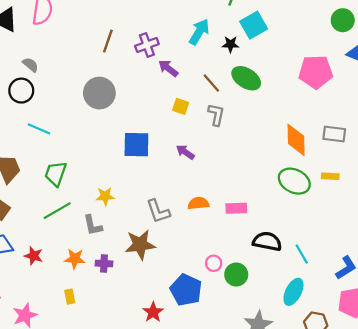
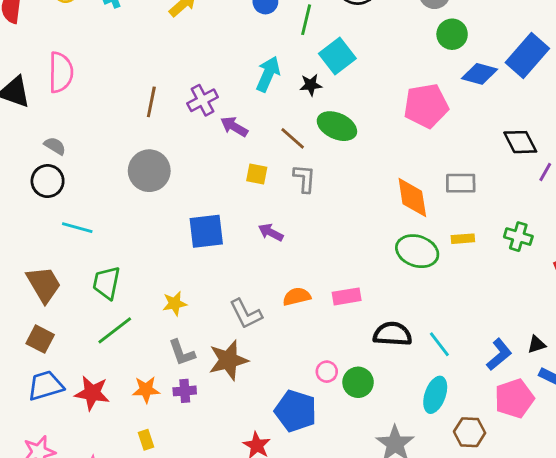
gray L-shape: (93, 225) -> (182, 353), moved
red star: (34, 256) -> (92, 393), size x1.4

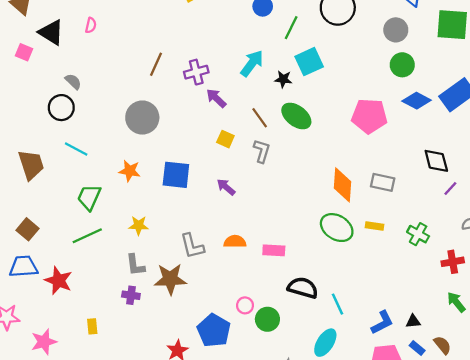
pink semicircle: (61, 72) -> (91, 25), size x0.5
brown trapezoid: (44, 284) -> (31, 165), moved
orange star: (146, 390) -> (130, 171), moved

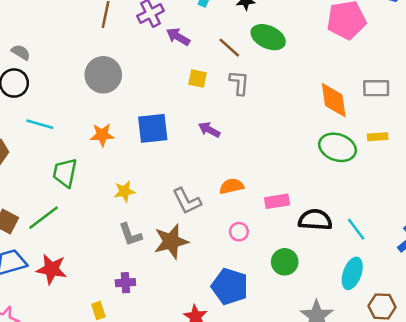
green line: (87, 236) -> (43, 218), moved
pink rectangle: (274, 250) -> (277, 201), moved
purple cross: (131, 295) -> (125, 283), moved
pink circle: (245, 305) -> (239, 232), moved

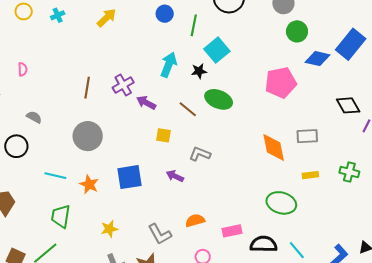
gray semicircle: (21, 52) -> (34, 117), moved
gray L-shape: (239, 83) -> (200, 154), moved, turned -70
cyan line: (40, 124) -> (55, 176), moved
orange star: (102, 135) -> (89, 184), turned 30
green ellipse: (337, 147) -> (281, 203), moved

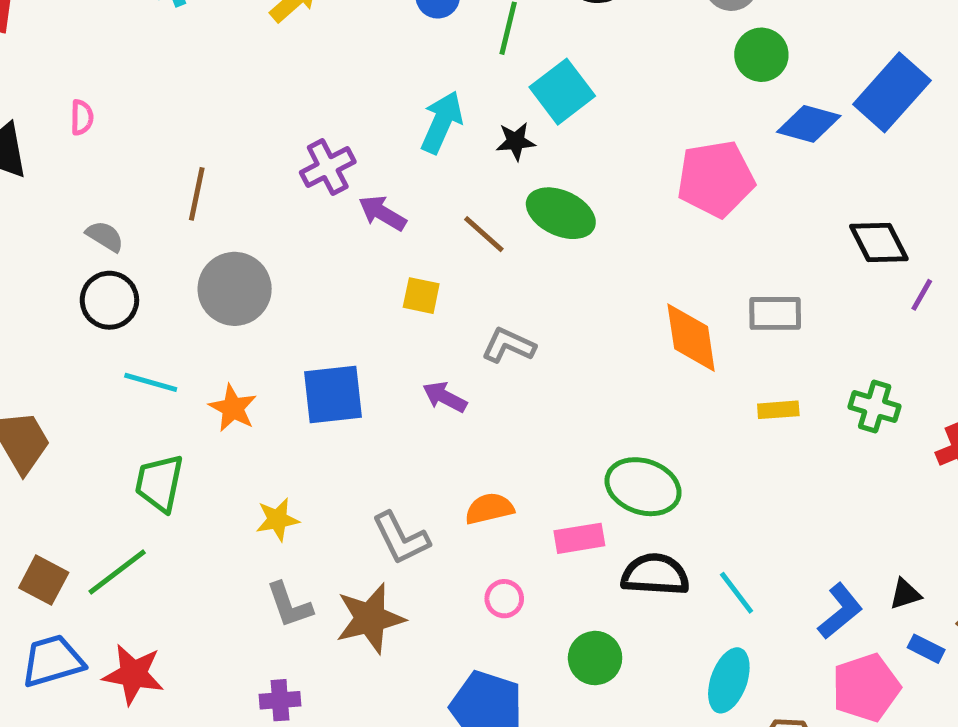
brown line: (87, 88) -> (197, 194), moved
black circle: (16, 146) -> (109, 300), moved
green ellipse: (281, 203) -> (643, 487), moved

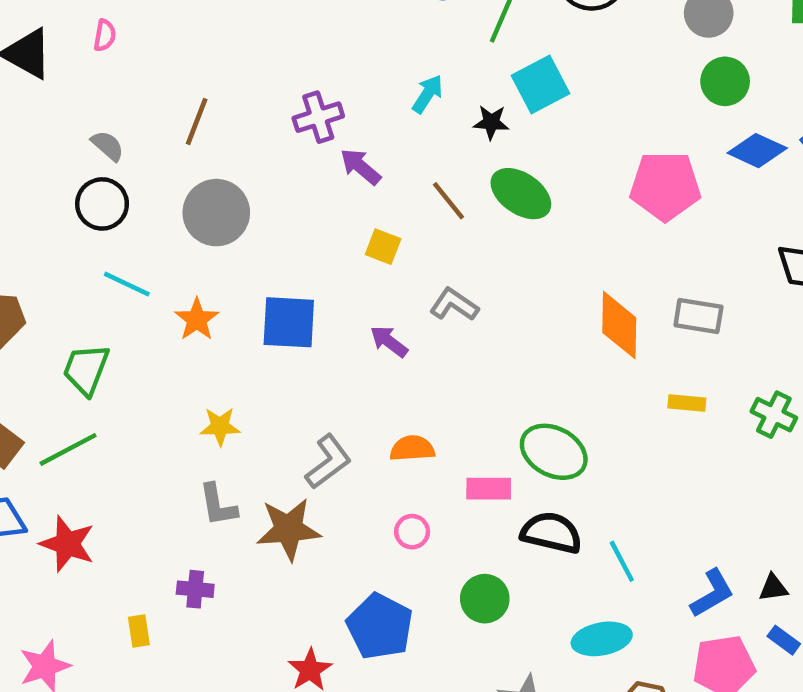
cyan arrow: (442, 122) -> (428, 94), size x0.7
green trapezoid: (159, 483) -> (86, 369), moved
gray L-shape: (401, 538) -> (328, 462), turned -110
cyan ellipse: (729, 680) -> (602, 639), turned 50

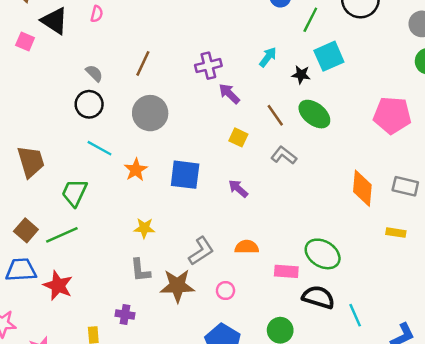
gray L-shape: (454, 305) -> (284, 155), moved
pink circle: (412, 532) -> (225, 291), moved

